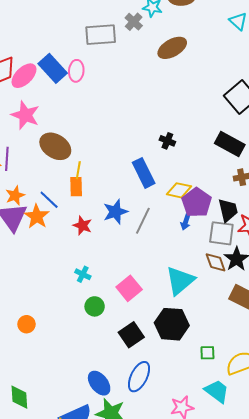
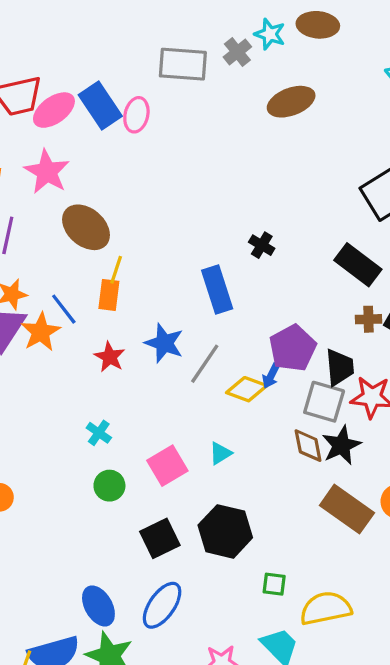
yellow diamond: (179, 190) -> (247, 389), moved
blue star: (115, 212) -> (164, 343), turned 30
cyan triangle: (180, 281) -> (220, 453), moved, size x0.5

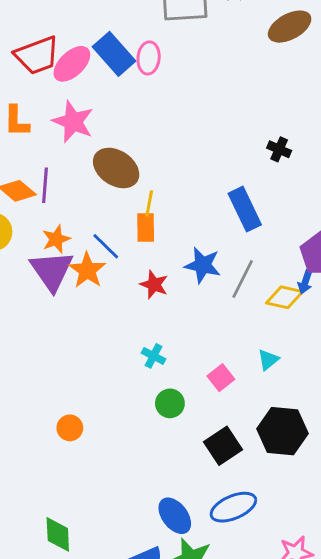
black cross: (262, 245) -> (279, 149), moved
pink square: (167, 466) -> (221, 378), size x0.7
blue ellipse: (162, 605) -> (233, 507), turned 39

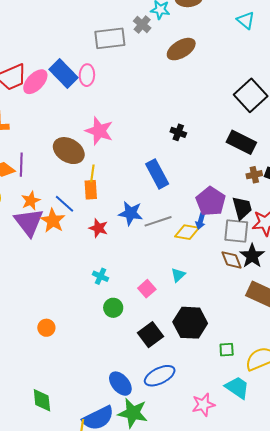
pink star: (73, 122) -> (99, 131), moved
gray line: (243, 279) -> (158, 221), turned 48

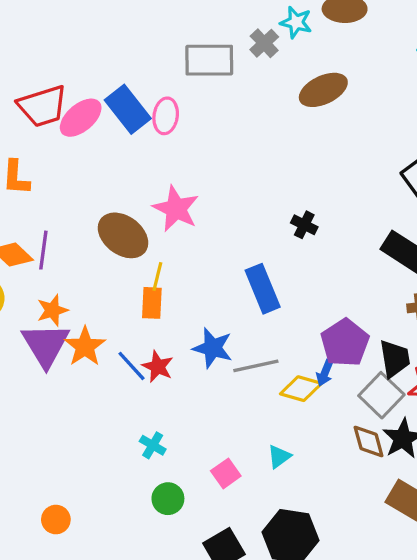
blue line: (64, 204) -> (132, 366), moved
gray square: (236, 231) -> (381, 395), turned 32

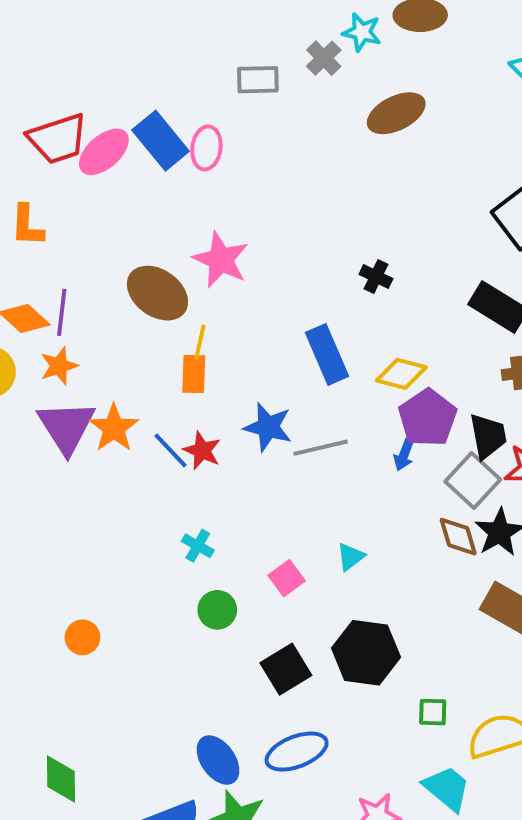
gray rectangle: (209, 60) -> (258, 80), size x0.7
orange star: (52, 310) -> (59, 366), moved
yellow diamond: (301, 389) -> (401, 374), moved

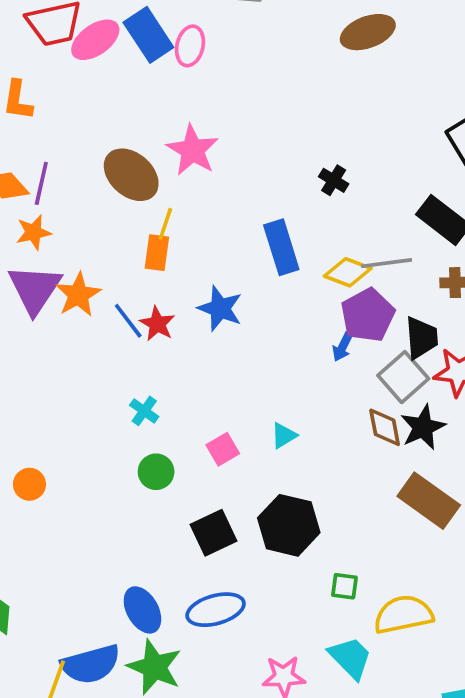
gray line: (321, 448) -> (387, 263), moved

